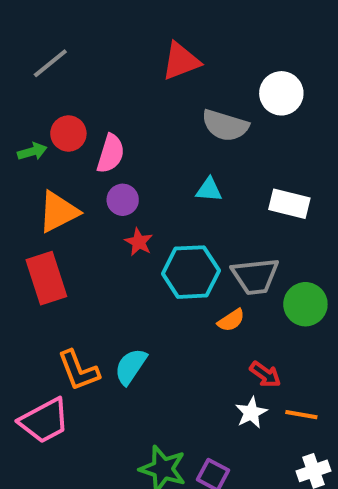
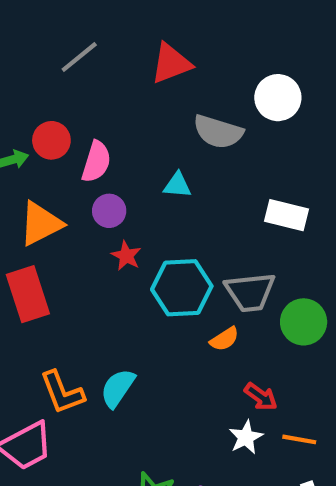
gray line: (50, 63) -> (79, 57), moved
cyan triangle: (209, 190) -> (177, 185), moved

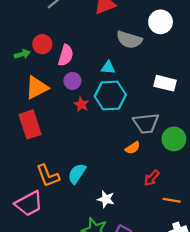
cyan hexagon: (182, 288) -> (110, 95), moved
red arrow: (261, 397) -> (152, 178), turned 96
white star: (246, 437) -> (106, 199), moved, turned -30

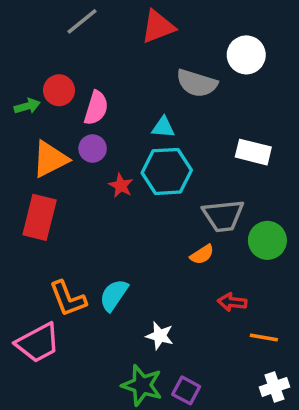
purple circle: (72, 81) -> (93, 149), moved
red rectangle: (30, 124) -> (40, 217), turned 32
red arrow: (152, 178) -> (232, 302), turned 54

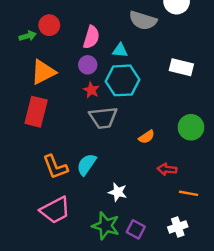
pink semicircle: (96, 108) -> (91, 37), moved
purple circle: (93, 149) -> (88, 65), moved
gray trapezoid: (223, 216) -> (103, 118), moved
pink trapezoid: (38, 343) -> (55, 210), moved
white cross: (274, 387) -> (178, 227), moved

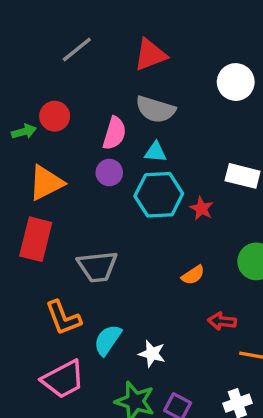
gray semicircle: (143, 20) -> (155, 109), moved
red star: (91, 90) -> (202, 208), moved
gray trapezoid: (103, 118) -> (97, 267), moved
cyan semicircle: (86, 165) -> (108, 340), moved

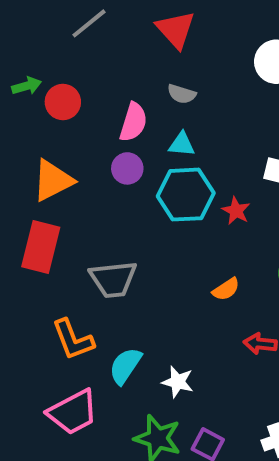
red triangle: (150, 55) -> (176, 30), turned -51
gray semicircle: (155, 109) -> (182, 94), size x0.6
green arrow: (24, 132) -> (27, 86), moved

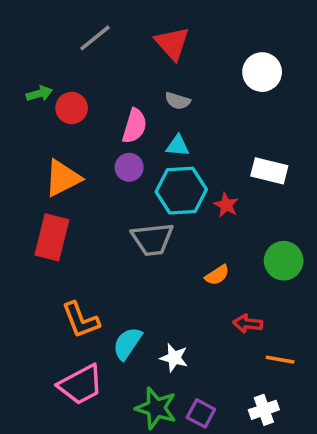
gray trapezoid: (113, 279) -> (152, 239), moved

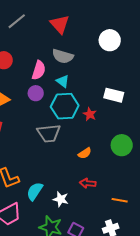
gray semicircle: (178, 101) -> (63, 56), size x1.5
cyan triangle: (178, 146) -> (63, 81), turned 32
red arrow: (248, 324) -> (88, 183), moved

